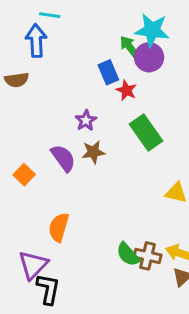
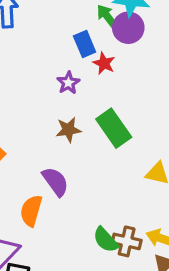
purple star: (86, 120) -> (68, 83), moved
green rectangle: (146, 133) -> (114, 128), moved
purple semicircle: (63, 158) -> (55, 182), moved

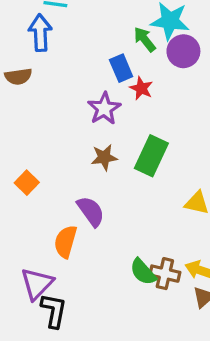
purple circle: (128, 28) -> (183, 51), moved
purple star: (68, 83) -> (104, 109), size x1.4
green rectangle: (114, 128) -> (151, 156), turned 60

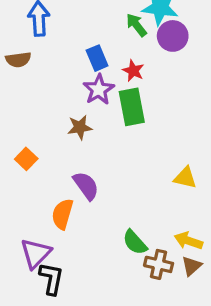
blue rectangle: (121, 68) -> (97, 58), moved
green rectangle: (151, 156) -> (132, 107), moved, turned -36
brown star: (104, 157) -> (80, 127), moved
brown cross: (165, 274) -> (159, 264), moved

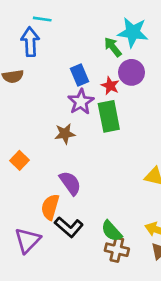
purple circle: (173, 36) -> (132, 72), moved
brown cross: (159, 264) -> (117, 250), moved
black L-shape: (51, 279) -> (69, 227), moved, turned 120

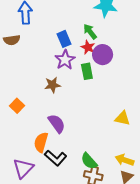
green arrow: (113, 47) -> (90, 32), moved
purple circle: (132, 72) -> (103, 55), moved
green rectangle: (109, 116) -> (87, 71), size x0.7

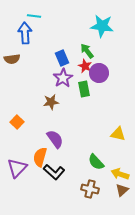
green semicircle: (89, 161) -> (96, 162), moved
purple triangle: (23, 168) -> (17, 168), moved

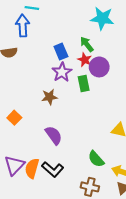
orange semicircle: (40, 157) -> (32, 168), moved

